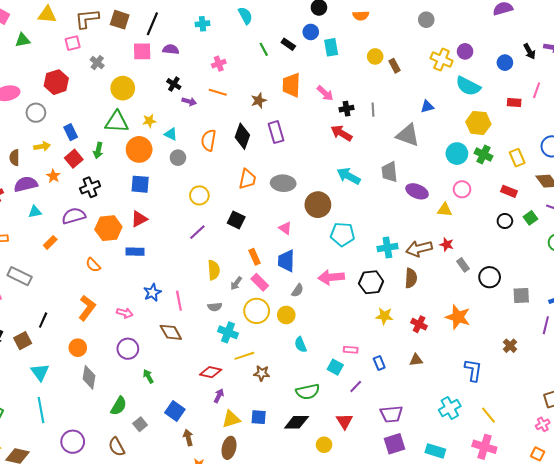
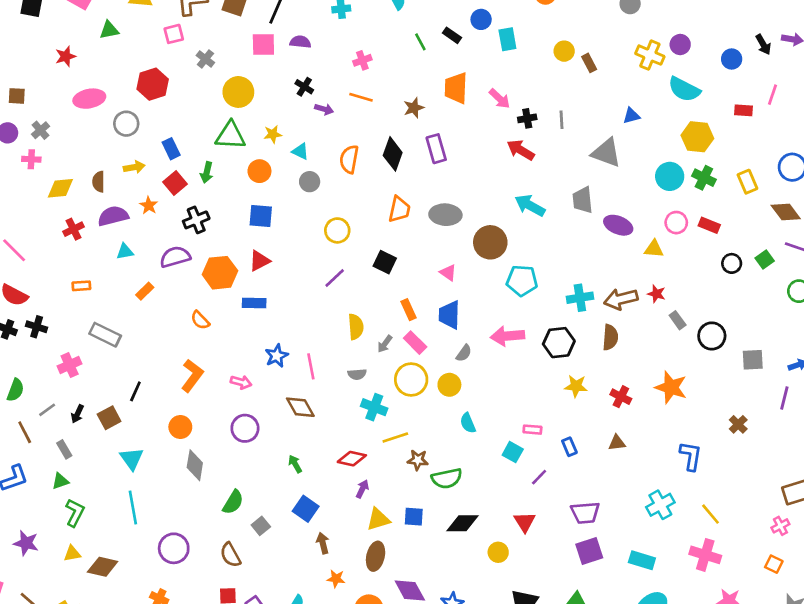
orange circle: (139, 149) -> (259, 171), size x0.7
red rectangle: (509, 191) -> (709, 225), moved
green arrow: (148, 376) -> (295, 464), moved
green semicircle: (308, 392) -> (447, 478), moved

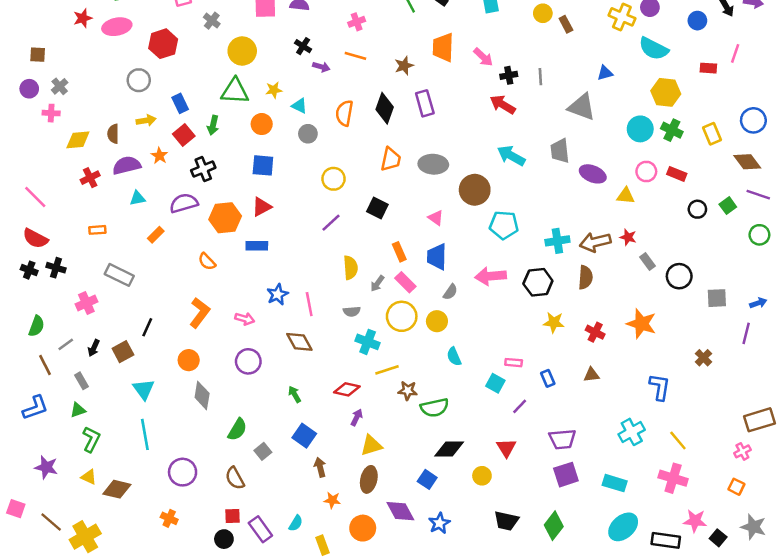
pink ellipse: (89, 99) -> (117, 27), moved
blue square: (414, 517) -> (427, 479), moved, turned 30
yellow triangle: (72, 554) -> (89, 477), turned 35

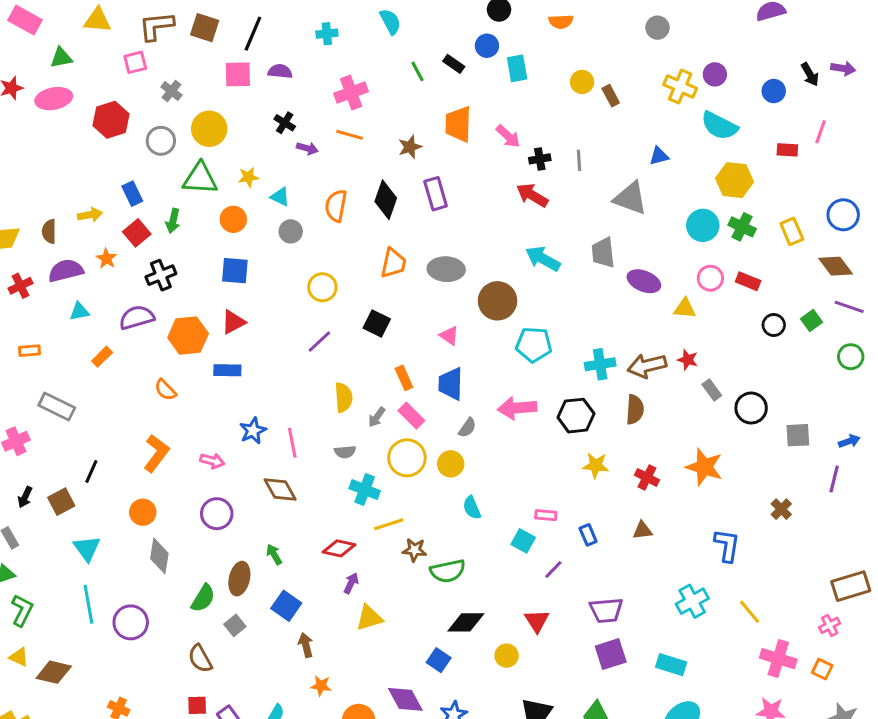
pink cross: (357, 22) -> (351, 93), size x1.5
gray circle: (139, 80) -> (161, 141), moved
purple circle: (183, 472) -> (131, 622), moved
pink cross: (673, 478) -> (778, 659), moved
brown ellipse: (369, 479) -> (239, 579), moved

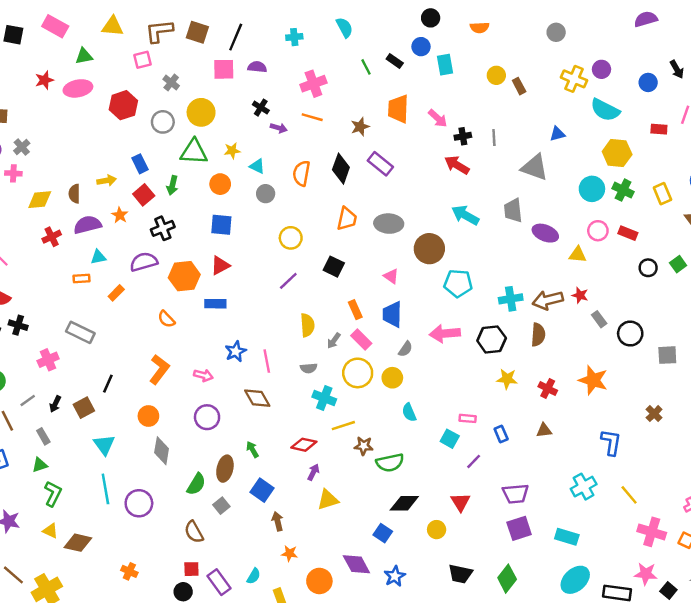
purple rectangle: (436, 194) -> (380, 164), turned -35
orange rectangle: (30, 351) -> (82, 279), moved

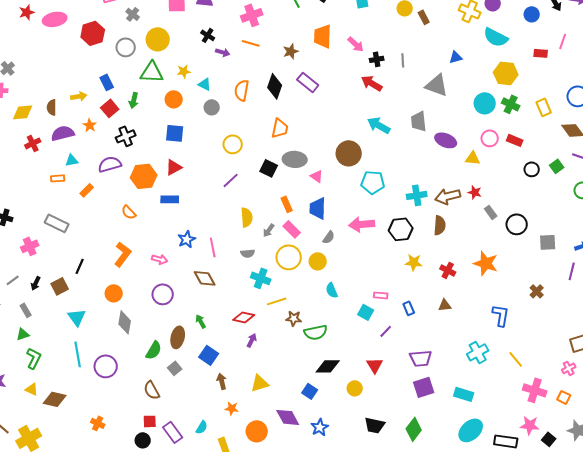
gray ellipse: (389, 224) -> (295, 159), moved
yellow triangle: (328, 500) -> (260, 383), moved

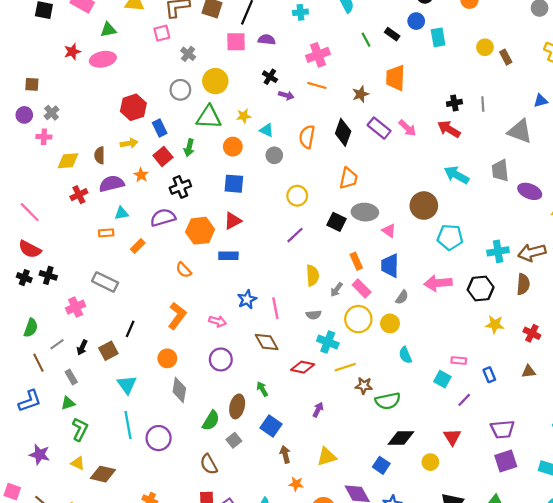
red hexagon: (93, 33) -> (133, 107), moved
pink arrow: (356, 44) -> (407, 128), moved
red diamond: (244, 317) -> (303, 367), moved

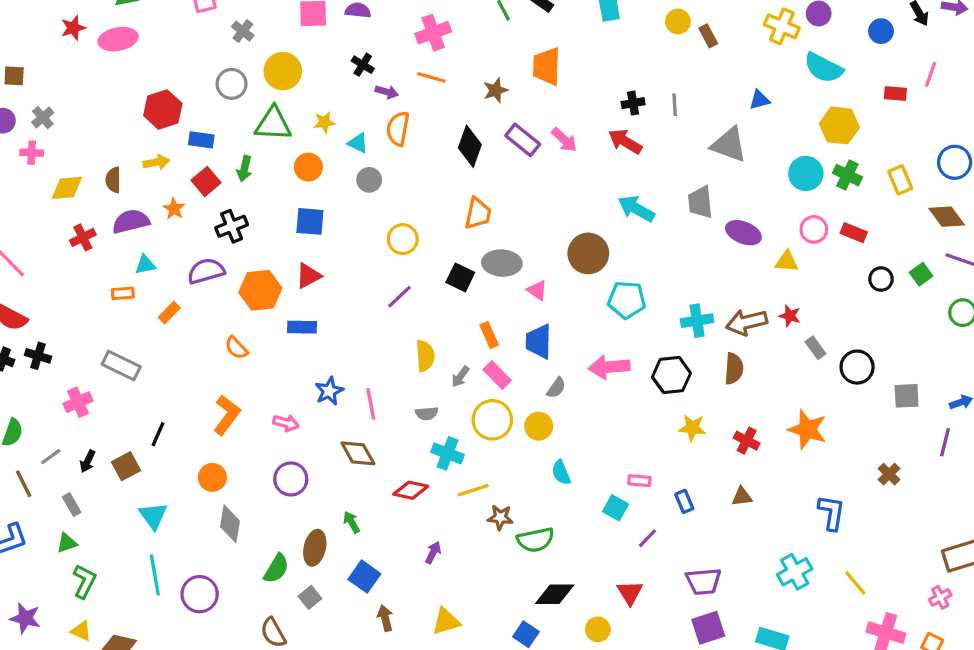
blue rectangle: (160, 128) -> (201, 140), turned -56
orange semicircle: (307, 137) -> (398, 129), moved

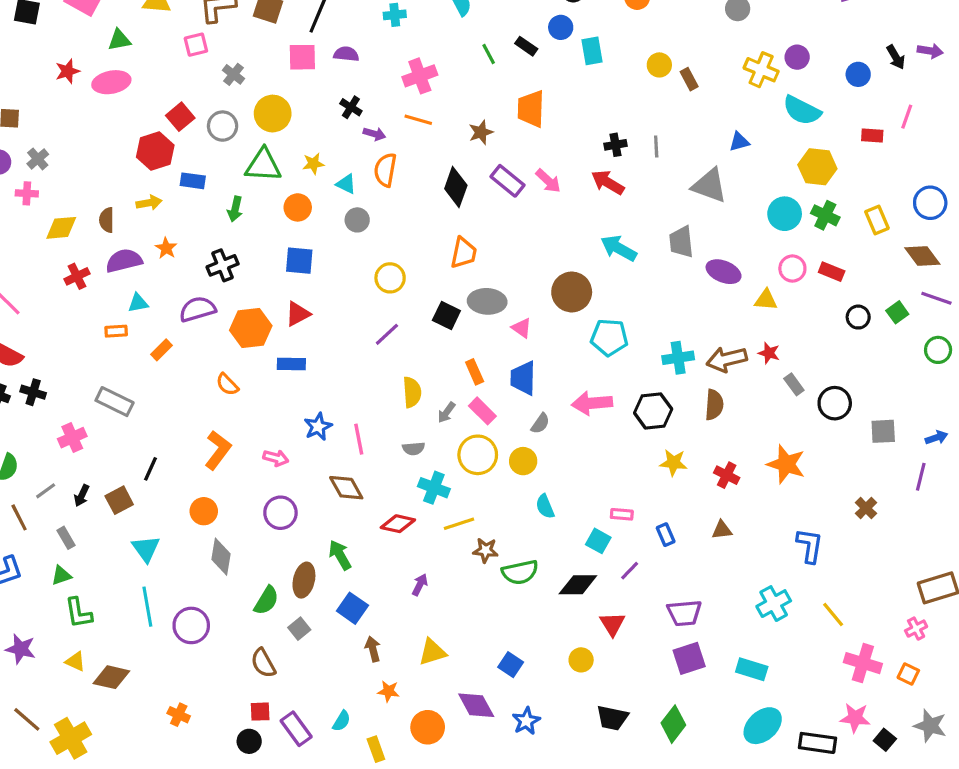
red square: (206, 181) -> (180, 117), moved
green arrow: (352, 522) -> (340, 555), size x1.4
green L-shape: (84, 581) -> (79, 613), turned 144
black diamond: (555, 594) -> (578, 585), moved

